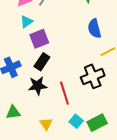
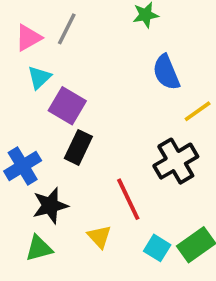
purple square: (39, 39) -> (67, 106), turned -30
black star: (38, 86) -> (50, 206), moved
yellow triangle: (46, 124) -> (99, 237), moved

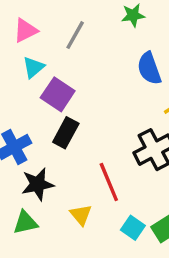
gray line: (67, 29) -> (75, 35), moved

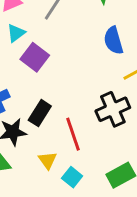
black rectangle: (66, 133) -> (40, 113), moved
cyan square: (133, 228) -> (72, 177), moved

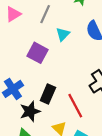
cyan triangle: (16, 33) -> (63, 34), moved

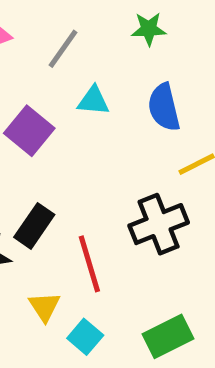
cyan triangle: (63, 34) -> (93, 101), turned 40

